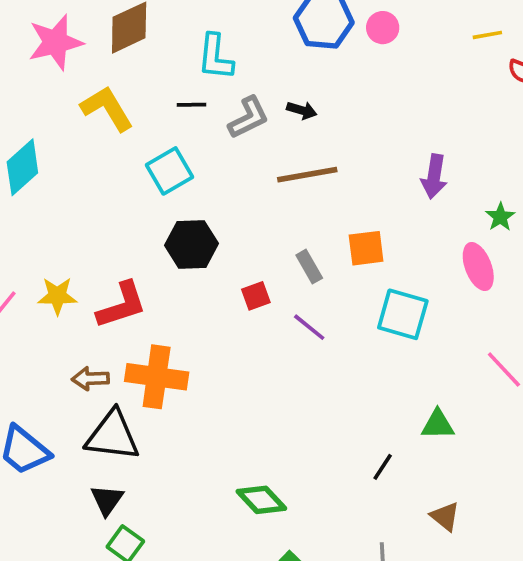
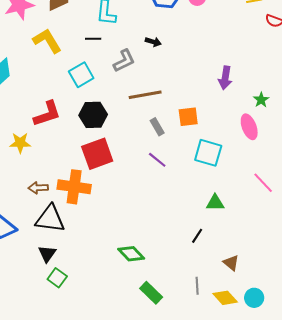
gray L-shape: (248, 118) -> (124, 61), moved
brown line: (307, 175) -> (145, 95), moved
red square: (256, 296) -> (97, 154), moved, size x2.0
red L-shape: (122, 305) -> (47, 114), moved
green triangle: (438, 425) -> (215, 203), moved

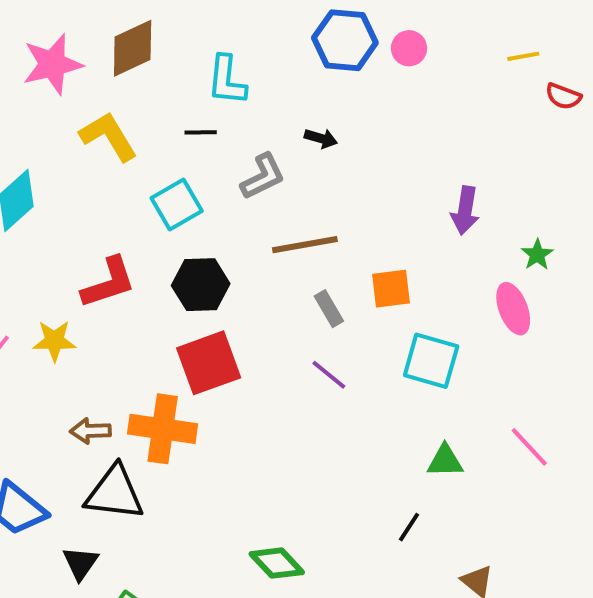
pink line: (263, 183) -> (529, 447), moved
black triangle: (47, 254) -> (80, 563), moved

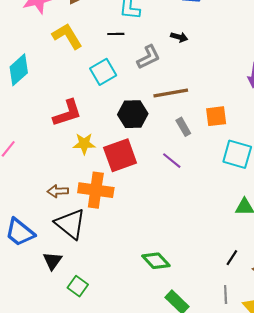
black hexagon: (201, 285) -> (133, 114), moved
yellow star: (54, 341) -> (84, 144), moved
purple line: (329, 375) -> (172, 161), moved
black triangle: (115, 493) -> (70, 224), turned 32
black line: (409, 527) -> (232, 258), moved

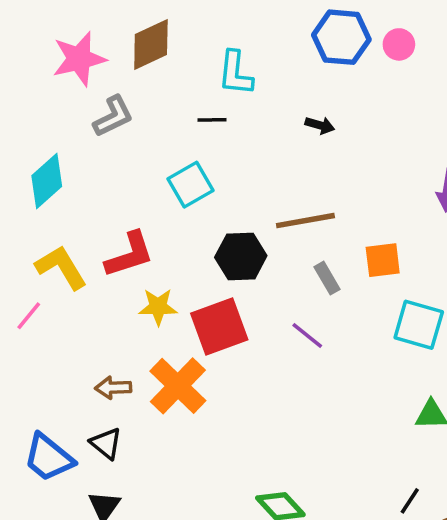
yellow L-shape: (67, 36) -> (61, 267), moved
gray L-shape: (149, 57) -> (113, 116), moved
orange cross: (96, 190) -> (178, 386), turned 36
black triangle: (70, 224) -> (106, 443), moved, size x0.6

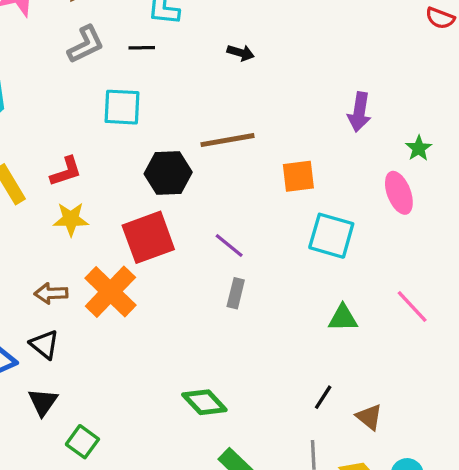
gray L-shape: (113, 116) -> (86, 44), moved
cyan square: (190, 185) -> (122, 107), turned 33
red L-shape: (129, 255) -> (66, 171), size x0.7
gray rectangle: (327, 278) -> (236, 293), moved, turned 44
yellow star: (158, 307) -> (71, 219), moved

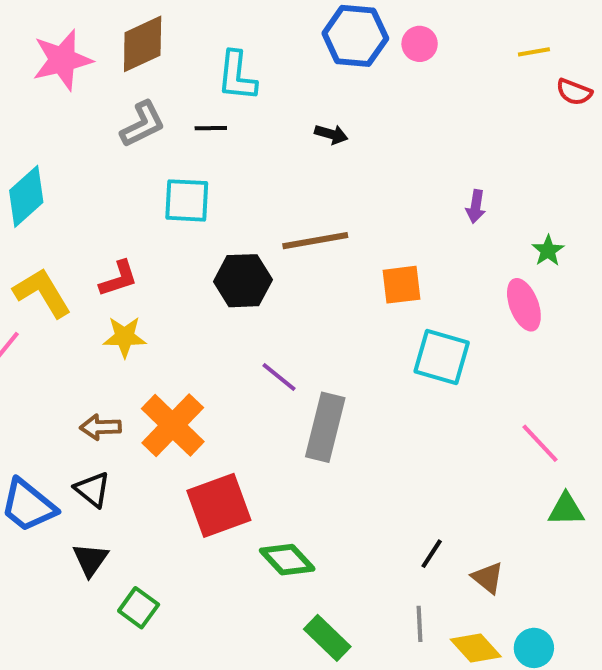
purple arrow: (359, 112) -> (476, 206), size x0.7
red square: (148, 237) -> (219, 505), moved
purple line: (229, 246) -> (279, 377), moved
gray rectangle: (236, 293) -> (325, 427), size x1.8
green triangle: (343, 318) -> (566, 509), moved

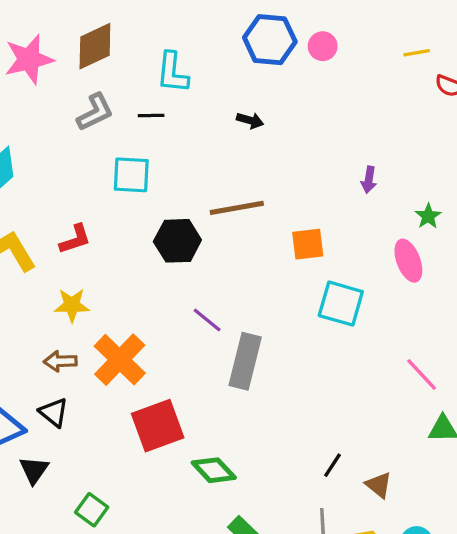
yellow star: (125, 337) -> (72, 305), moved
black triangle: (90, 560) -> (34, 470), moved

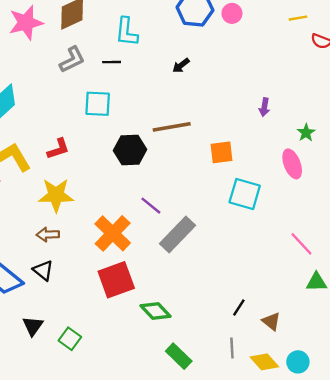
black arrow: (250, 120) -> (181, 65), turned 126
yellow star: (72, 305) -> (56, 195), size x1.4
orange cross: (120, 360) -> (113, 233), moved
gray rectangle: (245, 361) -> (178, 235), turned 30
black triangle: (34, 470) -> (33, 326), moved

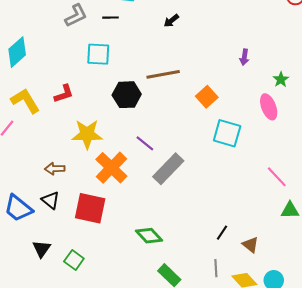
orange square: (222, 152) -> (207, 97), turned -35
yellow star: (56, 195) -> (87, 134), moved
red square: (116, 280) -> (90, 208), moved, turned 32

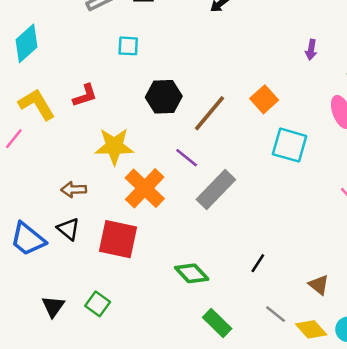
cyan square: (98, 54) -> (128, 46), size x0.7
brown line: (163, 74) -> (210, 113), moved, turned -40
black line: (222, 233) -> (258, 263), moved
black triangle: (41, 249) -> (53, 306), moved
gray line: (216, 268) -> (276, 314), turned -48

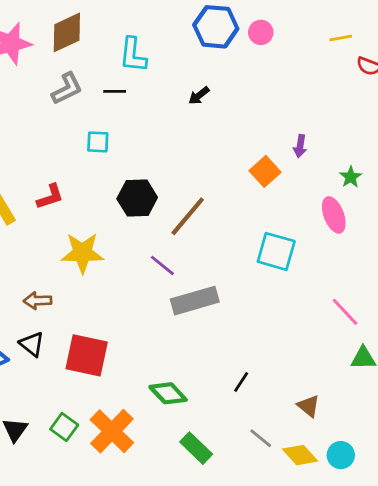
orange square: (264, 99) -> (265, 171), moved
orange cross: (145, 188) -> (112, 431), moved
gray rectangle: (216, 190) -> (195, 301), turned 30

